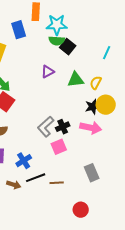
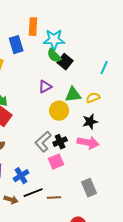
green semicircle: (57, 41) -> (54, 56), turned 42
yellow semicircle: (96, 83) -> (93, 98), turned 40
yellow circle: (106, 105) -> (59, 111), moved

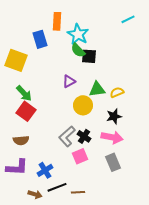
cyan star: (54, 40) -> (78, 34), turned 30
black square: (65, 62) -> (89, 56), turned -35
cyan line: (104, 68) -> (128, 19), moved, turned 40
black cross: (60, 142) -> (84, 136), turned -32
gray rectangle: (89, 188) -> (113, 162), moved

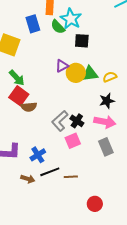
green semicircle: (78, 50) -> (58, 27), moved
yellow circle: (83, 105) -> (76, 73), moved
brown semicircle: (21, 140) -> (29, 107), moved

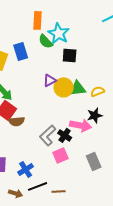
blue rectangle: (33, 24) -> (21, 51), moved
pink arrow: (105, 122) -> (81, 125), moved

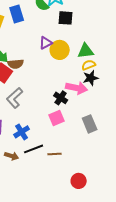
green triangle: (78, 88) -> (86, 51), moved
yellow semicircle: (98, 91) -> (89, 65), moved
brown semicircle: (17, 121) -> (16, 64), moved
gray L-shape: (48, 135) -> (15, 98), moved

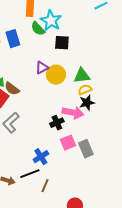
brown semicircle: (16, 64) -> (12, 89), turned 42
black cross: (61, 98) -> (57, 123), turned 32
pink square: (57, 118) -> (68, 143), moved
blue cross: (22, 132) -> (41, 157), moved
brown line: (55, 154) -> (45, 186), moved, turned -64

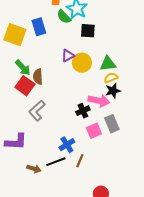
brown semicircle: (12, 89) -> (38, 77), turned 49
gray rectangle: (86, 149) -> (112, 124), moved
brown line: (45, 186) -> (80, 161), moved

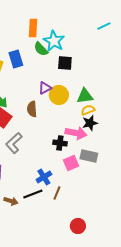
brown semicircle: (38, 77) -> (32, 109), moved
black cross: (83, 111) -> (60, 143), turned 32
gray rectangle: (112, 124) -> (89, 156), turned -54

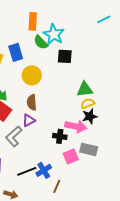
purple triangle: (45, 88) -> (29, 120), moved
yellow circle: (59, 95) -> (32, 75), moved
black line: (33, 194) -> (27, 171), moved

